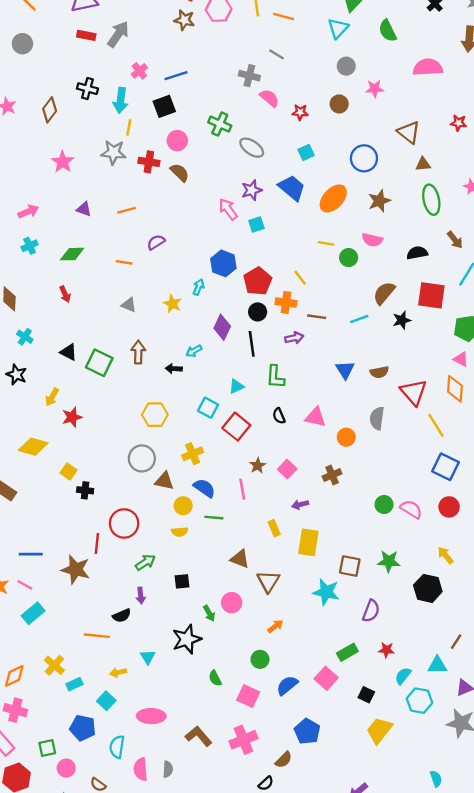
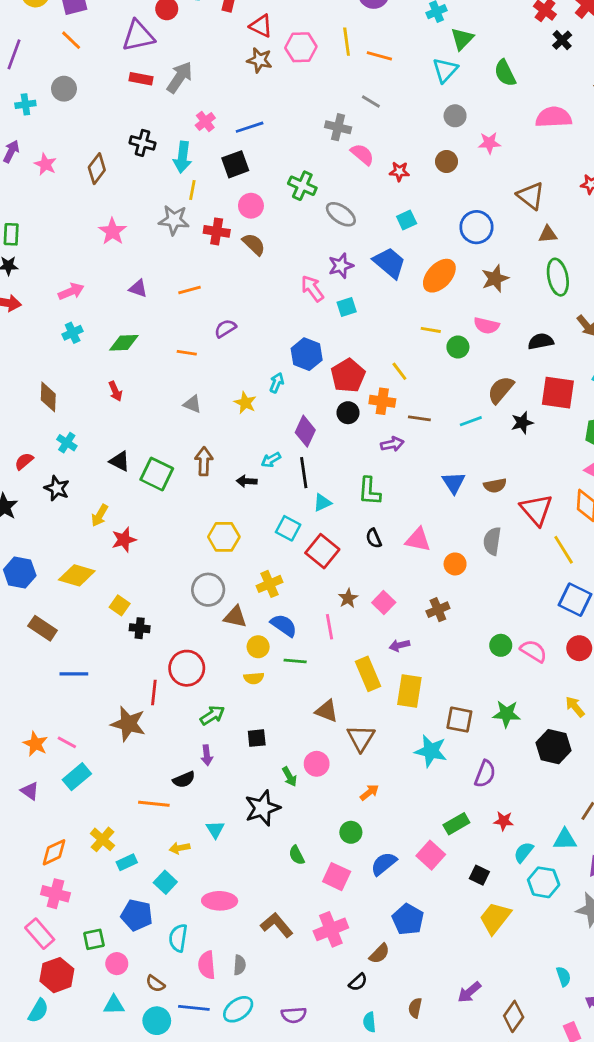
black line: (252, 344) -> (304, 473), moved
yellow rectangle: (274, 528) -> (368, 674), size x1.6
blue line: (31, 554) -> (74, 674), moved

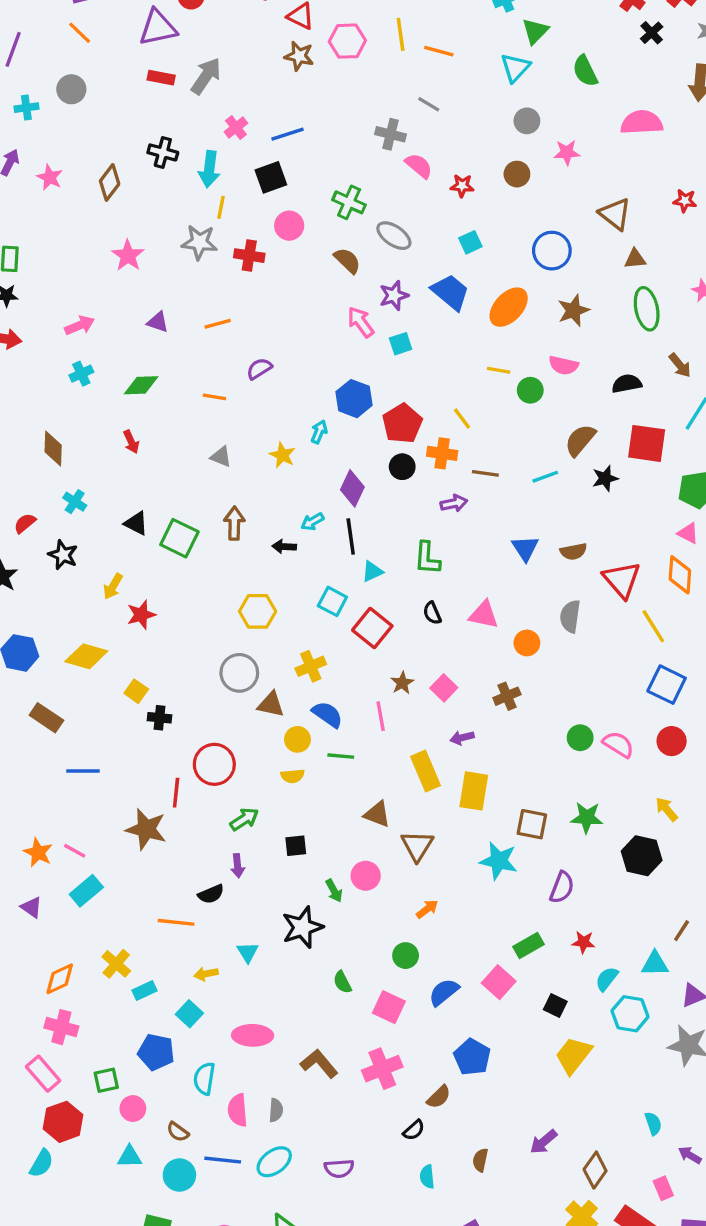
brown semicircle: (254, 244) -> (347, 261), moved

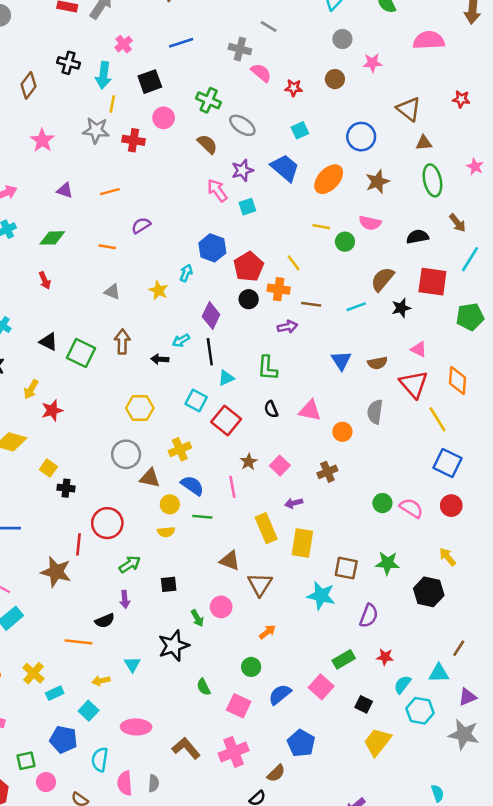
blue line: (287, 134) -> (181, 43), moved
pink triangle: (688, 533) -> (419, 349), moved

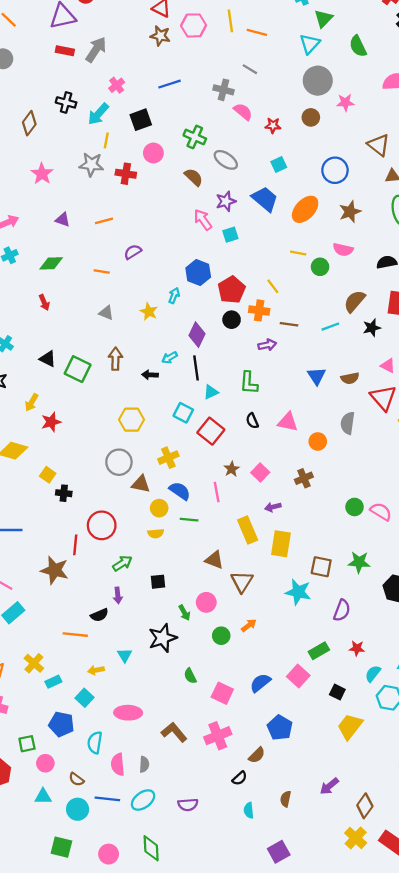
gray circle: (342, 39) -> (318, 81), size x1.6
cyan arrow: (104, 75) -> (98, 114), turned 35
green circle: (251, 667) -> (221, 636), moved

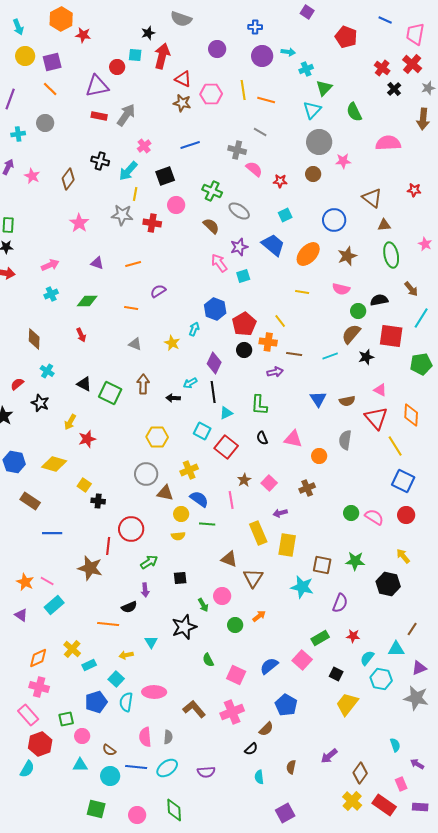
green circle: (320, 267) -> (358, 311), moved
blue pentagon: (61, 724) -> (96, 702), turned -30
cyan semicircle: (95, 743) -> (126, 702), moved

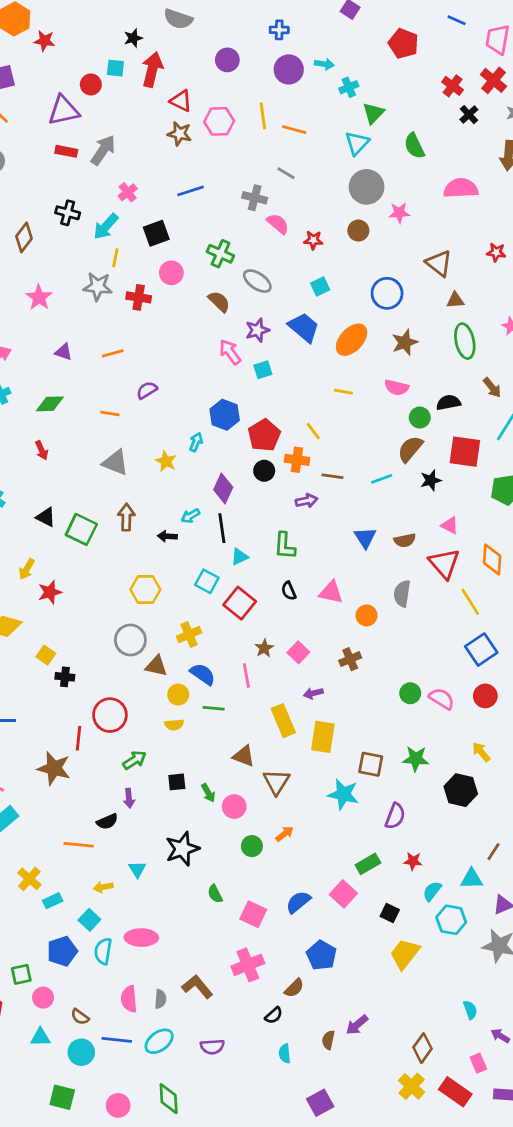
gray triangle: (135, 344) -> (115, 463), size x1.5
blue square: (403, 481) -> (481, 650), turned 30
green arrow: (203, 605) -> (208, 793), moved
brown L-shape: (194, 709) -> (197, 987), moved
purple arrow: (329, 756) -> (357, 1025), moved

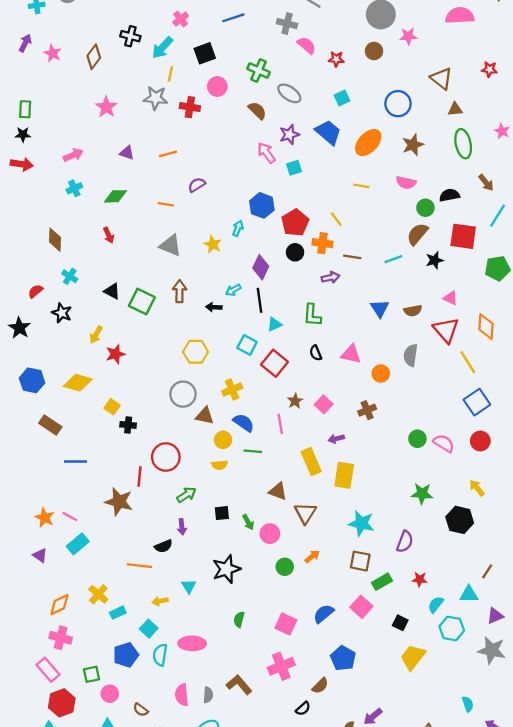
brown square: (371, 764) -> (360, 561), moved
green semicircle: (215, 894) -> (239, 619), moved, turned 42

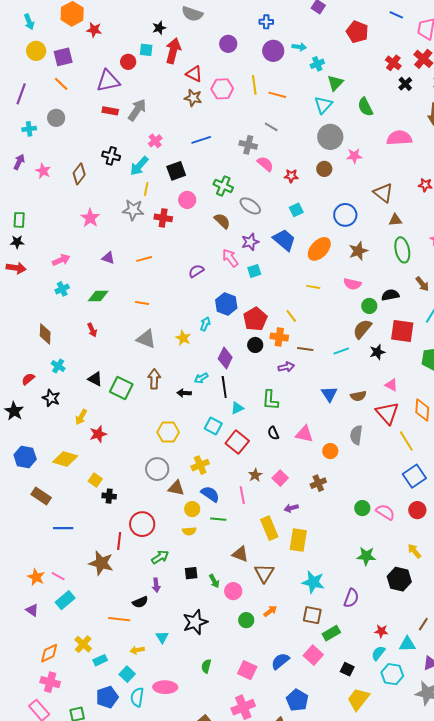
purple semicircle: (197, 185) -> (196, 271), moved
red star: (420, 579) -> (381, 631), moved

